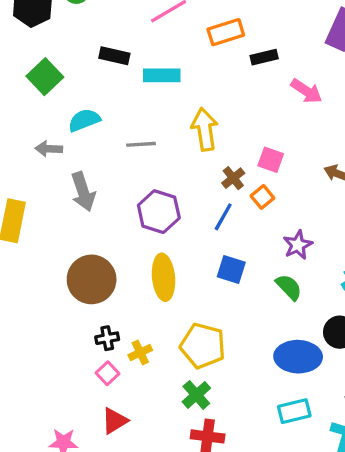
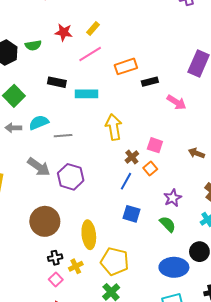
gray line: (141, 144) -> (63, 136), moved
gray arrow: (49, 149) -> (13, 128), moved
gray arrow: (83, 192) -> (39, 167), turned -35
purple hexagon: (159, 212) -> (71, 177), moved
yellow ellipse: (164, 277) -> (89, 235), moved

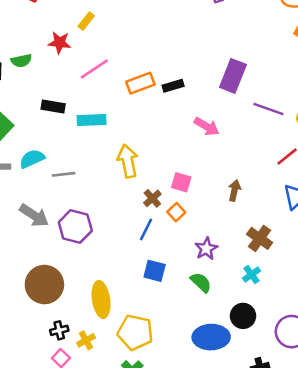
yellow rectangle: (93, 29) -> (86, 21), moved
black rectangle: (150, 82) -> (173, 86), moved
brown arrow: (196, 153) -> (234, 190), turned 84

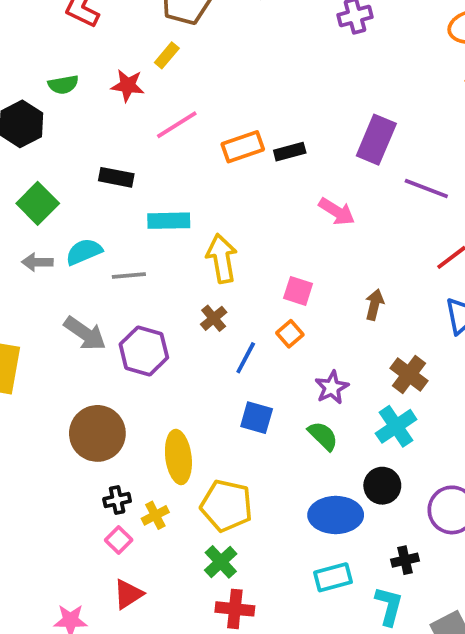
green semicircle: (21, 61) -> (63, 85), moved
cyan rectangle: (92, 120) -> (169, 221), moved
brown cross: (152, 198) -> (214, 318), moved
cyan cross: (251, 275) -> (396, 426), size x1.5

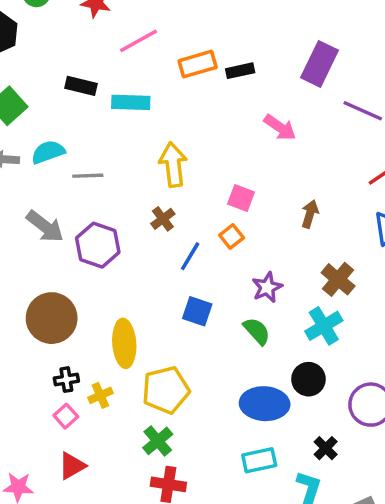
cyan rectangle: (169, 221) -> (131, 102), moved
yellow pentagon: (227, 506) -> (166, 390), turned -30
black cross: (405, 560) -> (326, 448), turned -35

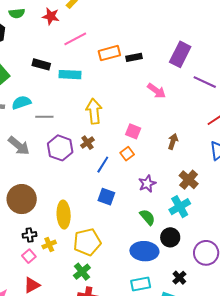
purple hexagon: (98, 245) -> (60, 148), moved
green semicircle: (257, 331) -> (147, 217), moved

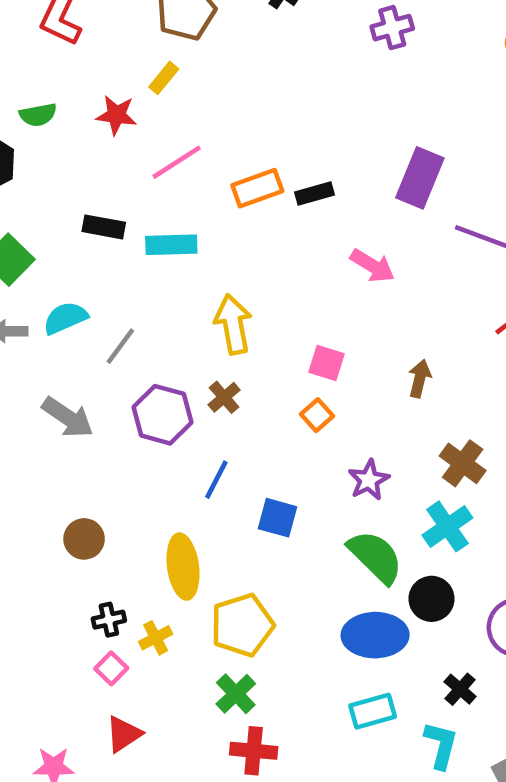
gray line: (44, 117) -> (120, 346), turned -48
blue line: (103, 165) -> (216, 480), moved
brown circle: (22, 199) -> (84, 539), size x0.6
green semicircle: (147, 217) -> (375, 557), size x1.5

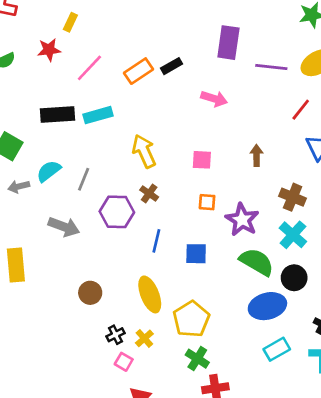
black rectangle: (104, 227) -> (58, 115), size x1.4
orange square: (317, 415) -> (207, 202), moved, turned -30
purple star: (369, 480) -> (242, 220), size x1.4

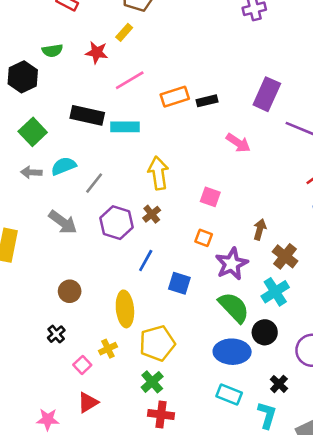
brown arrow: (257, 155) -> (260, 229), moved
black cross: (115, 335) -> (56, 334), moved, turned -30
cyan rectangle: (277, 349) -> (229, 395), turned 35

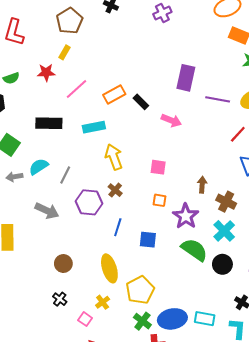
black rectangle: (207, 101) -> (141, 102), moved, turned 70
cyan rectangle: (125, 127) -> (94, 127), moved
blue ellipse: (232, 352) -> (172, 319), moved

